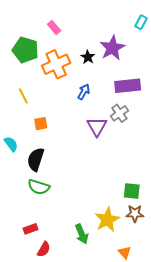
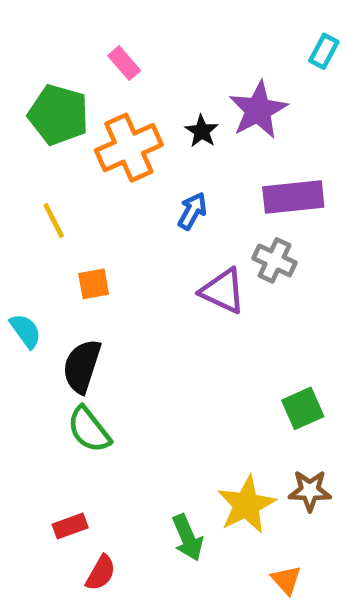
gray cross: (119, 113) -> (275, 260), turned -30
purple triangle: (97, 127) -> (223, 291), turned -35
green semicircle: (39, 187) -> (89, 430), turned 35
green square: (132, 191) -> (303, 408), moved, turned -30

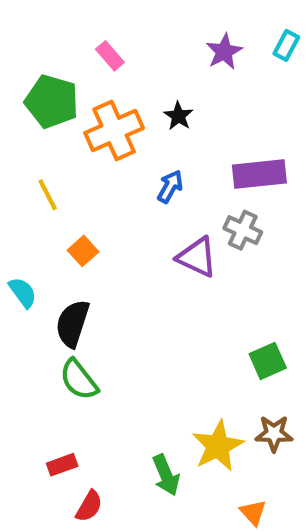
purple star: (258, 110) -> (224, 52), moved, size x0.7
orange square: (94, 284) -> (83, 251), turned -32

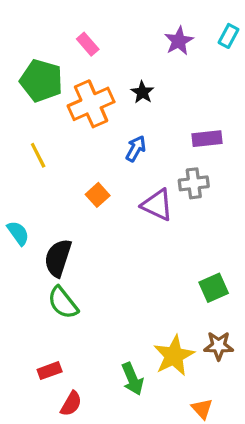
purple rectangle: (259, 174) -> (207, 139), size x0.7
gray cross: (243, 230) -> (194, 183), turned -32
orange square: (83, 251) -> (98, 195), moved

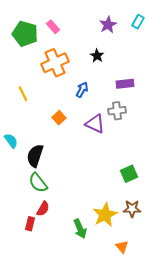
green pentagon: (41, 81) -> (25, 34), moved
black star: (142, 92) -> (97, 56), moved
red rectangle: (50, 371) -> (30, 224), turned -56
red semicircle: (71, 404) -> (43, 209), moved

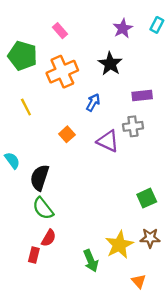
green pentagon: (25, 34) -> (22, 56), moved
black star: (97, 56) -> (110, 64), size x1.5

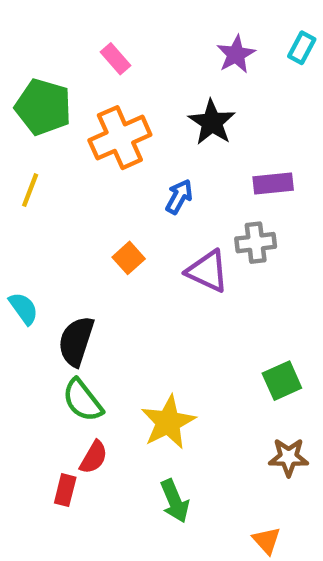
yellow line: (26, 107) -> (30, 190), moved, turned 48
yellow star: (119, 245) -> (168, 422), moved

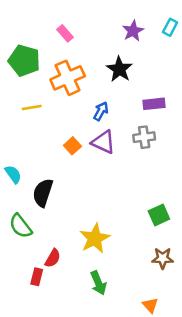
yellow line: (30, 190) -> (32, 107), moved, turned 60
purple triangle: (207, 271) -> (103, 142), moved
green semicircle: (83, 400) -> (21, 226), moved

